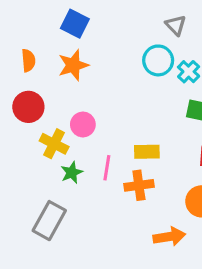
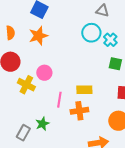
gray triangle: (176, 25) -> (102, 11), turned -32
green star: (72, 173) -> (42, 124), moved
gray rectangle: (49, 221) -> (23, 133), size x0.7

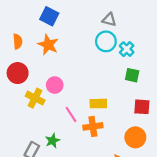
gray triangle: (102, 11) -> (109, 20), moved
orange star: (38, 36) -> (48, 45), turned -30
pink line: (59, 100) -> (71, 114), turned -42

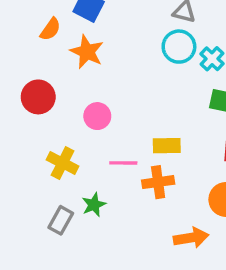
orange semicircle: (18, 41) -> (50, 29), moved, turned 40
yellow cross: (35, 98) -> (63, 163), moved
pink line: (71, 114) -> (123, 163), turned -56

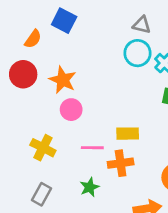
orange star: (87, 52) -> (63, 80), moved
red circle: (38, 97) -> (23, 74), moved
green star: (94, 205) -> (89, 187), moved

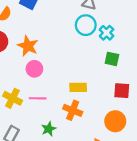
pink line: (92, 148) -> (38, 98), moved
orange cross: (121, 163) -> (73, 110), turned 30

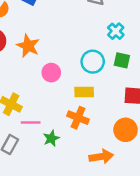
cyan circle: (86, 25) -> (93, 62), moved
pink circle: (34, 69) -> (51, 73), moved
pink line: (38, 98) -> (31, 123), moved

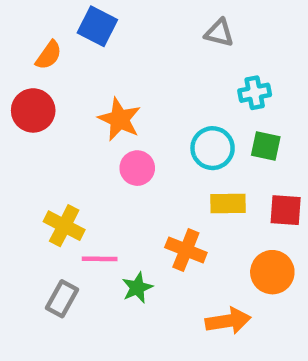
cyan cross: (116, 31) -> (255, 93), turned 35
orange star: (28, 46) -> (120, 119), moved
yellow rectangle: (84, 92) -> (228, 203), moved

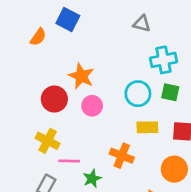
cyan cross: (255, 93) -> (164, 60), size x1.4
red circle: (33, 110) -> (54, 99), moved

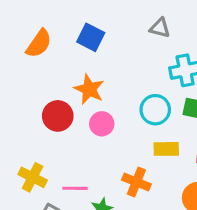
blue square: (68, 20) -> (91, 37), moved
orange semicircle: (38, 37) -> (39, 44), size x1.4
yellow cross: (48, 141) -> (33, 177), moved

